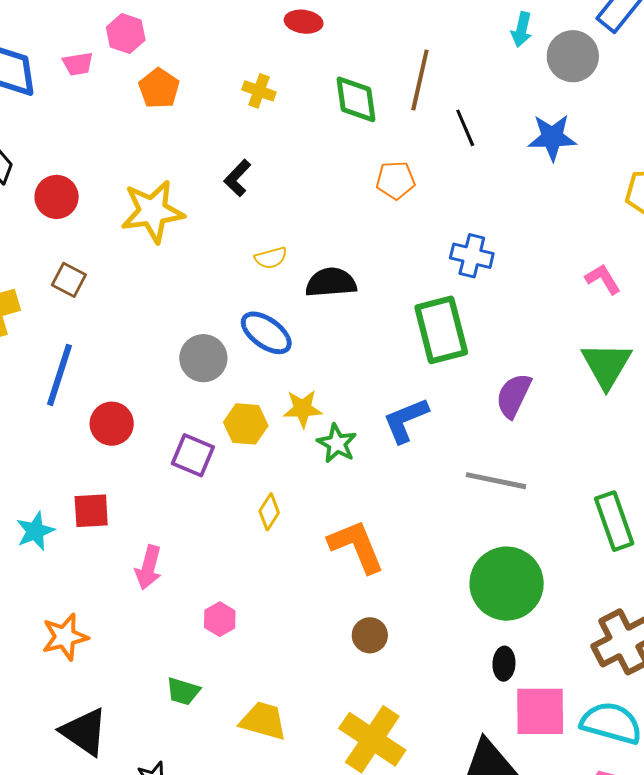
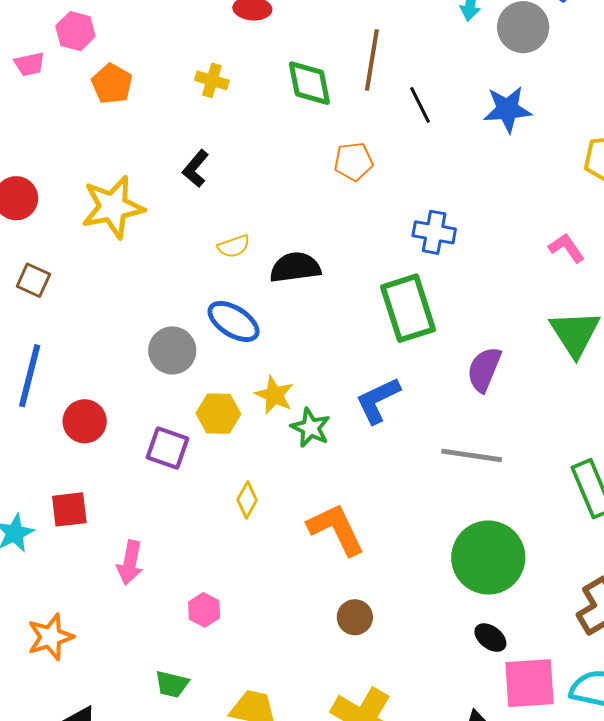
yellow star: (303, 409) -> (274, 395), turned 30
black ellipse: (504, 664) -> (490, 638), turned -52

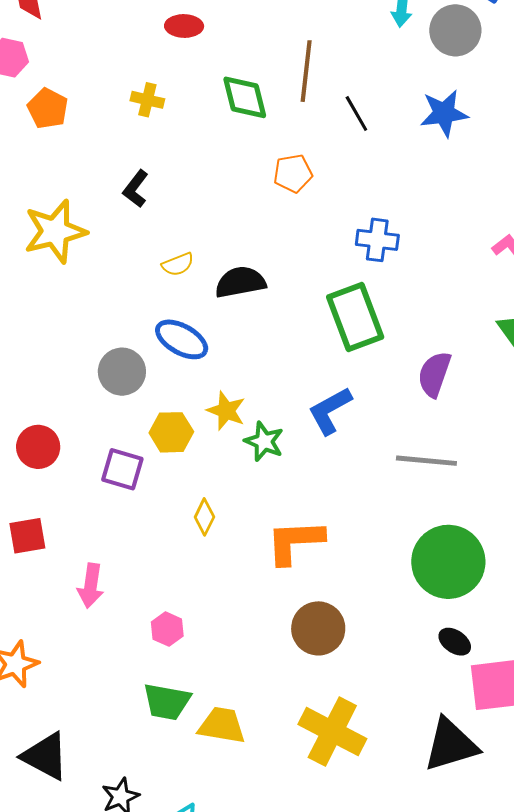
orange L-shape: (336, 529) -> (295, 542), turned -64
brown circle: (355, 617) -> (318, 628), size x1.5
green trapezoid: (172, 684) -> (167, 702), moved, size x1.4

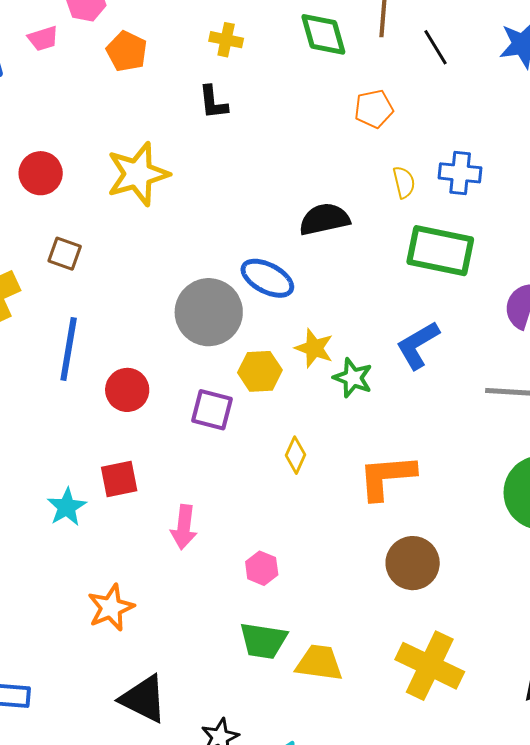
black L-shape: (136, 189) -> (213, 102), moved, turned -42
yellow semicircle: (178, 264) -> (404, 182), moved, turned -80
green rectangle: (355, 317) -> (440, 251), turned -56
gray circle: (122, 372) -> (209, 312), size x1.4

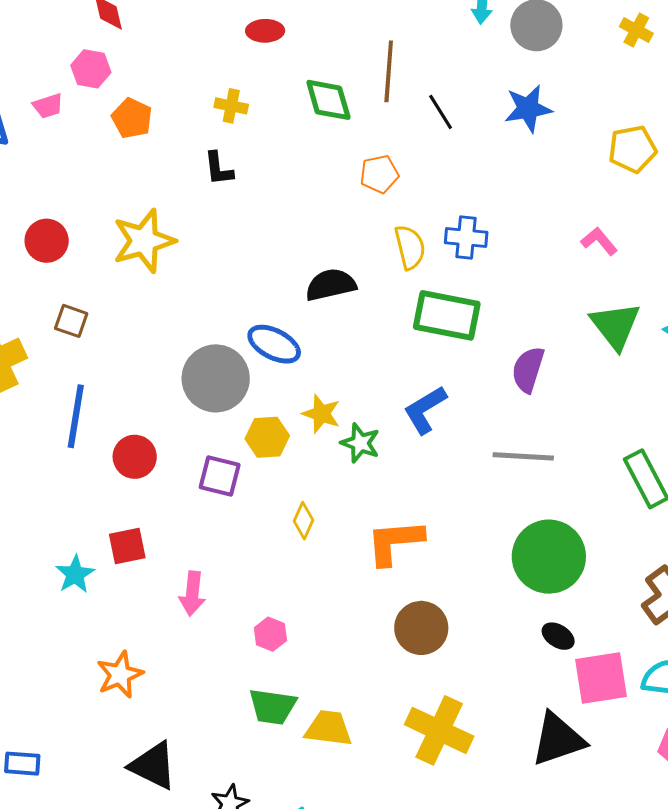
yellow semicircle: (404, 182) -> (410, 247), size x1.4

